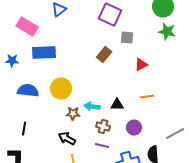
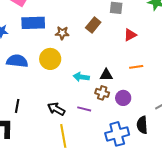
brown star: (73, 114) -> (62, 33), moved
brown cross: (103, 126) -> (102, 93), moved
black line: (24, 128) -> (17, 106), moved
purple line: (102, 146) -> (84, 109), moved

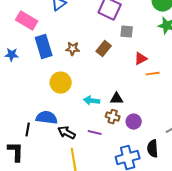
blue rectangle: (33, 23) -> (44, 47), turned 75
brown star: (62, 33) -> (73, 49), moved
blue semicircle: (17, 61) -> (47, 118), moved
orange line: (136, 67) -> (153, 74), moved

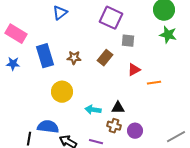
pink rectangle: (27, 21) -> (16, 34), moved
red triangle: (141, 59) -> (134, 70), moved

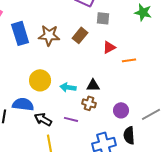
brown star: (74, 58) -> (49, 35), size x1.5
yellow circle: (62, 92) -> (40, 80), moved
purple circle: (135, 131) -> (121, 110), moved

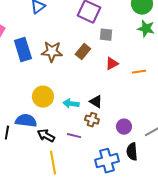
orange line: (129, 60) -> (139, 72), moved
black triangle: (93, 85) -> (96, 102), turned 32

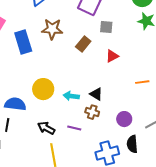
brown star: (52, 52) -> (52, 29), moved
orange line: (139, 72) -> (142, 82), moved
blue semicircle: (26, 121) -> (15, 104), moved

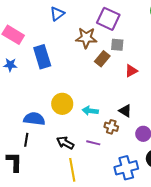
gray square: (106, 27) -> (117, 45), moved
brown star: (52, 29) -> (86, 38), moved
black triangle: (96, 94) -> (125, 111), moved

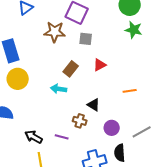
brown rectangle: (102, 59) -> (71, 69), moved
yellow circle: (62, 104) -> (18, 79), moved
cyan arrow: (90, 111) -> (59, 89), moved

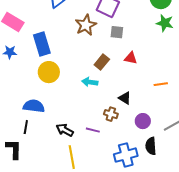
brown star: (55, 32) -> (86, 25), turned -30
red triangle: (100, 65) -> (131, 58), turned 40

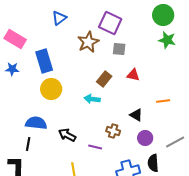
black triangle: (125, 98) -> (136, 115), moved
black arrow: (65, 130) -> (67, 135), moved

